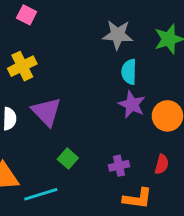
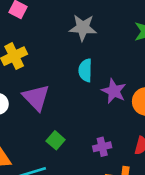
gray star: (118, 35) -> (83, 28), moved
cyan semicircle: (129, 72) -> (85, 70), moved

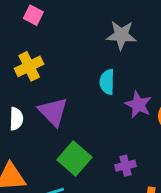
gray star: (83, 28) -> (121, 35), moved
green square: (56, 140) -> (74, 159), size x1.6

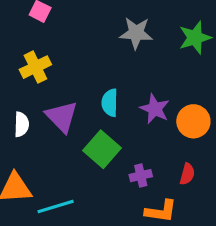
cyan semicircle: (107, 82) -> (110, 103), moved
green square: (74, 159) -> (102, 149), moved

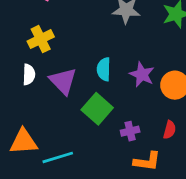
white semicircle: (21, 124) -> (29, 75), moved

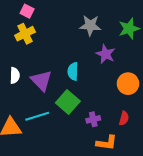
yellow cross: (41, 39) -> (25, 34), moved
purple star: (142, 75) -> (106, 54), moved
cyan line: (58, 157) -> (37, 116), moved

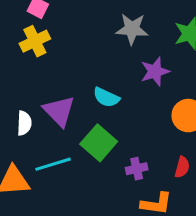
purple star: (106, 54) -> (155, 71), turned 30
cyan semicircle: (73, 71) -> (106, 97), turned -66
white semicircle: (15, 75) -> (24, 123), moved

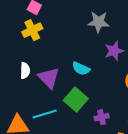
white semicircle: (24, 123) -> (25, 71), moved

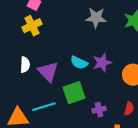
purple star: (114, 51) -> (102, 63), moved
green square: (76, 100) -> (74, 93), turned 30

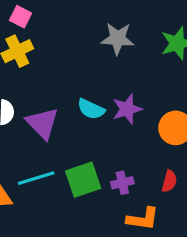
green square: (74, 93) -> (83, 180), moved

